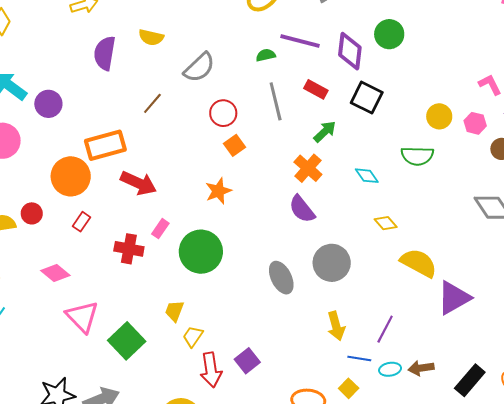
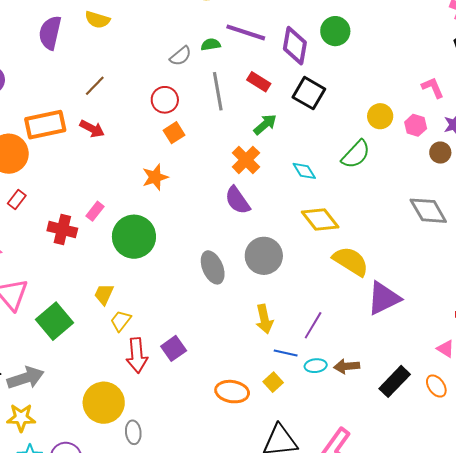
gray semicircle: (199, 68) -> (181, 56), moved, size x0.7
green semicircle: (417, 156) -> (356, 154), turned -52
red arrow: (139, 183) -> (92, 129), moved, size x0.7
yellow diamond: (386, 223) -> (320, 219), size x1.6

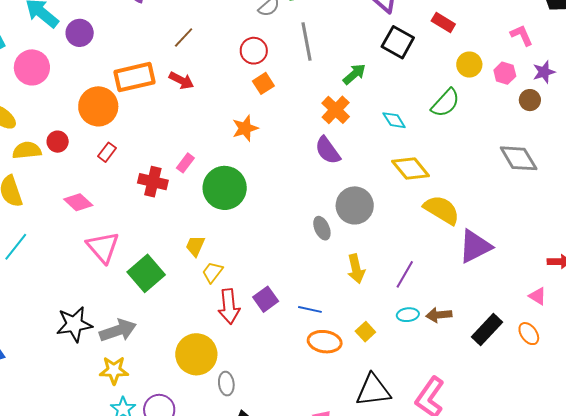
red rectangle: (259, 82) -> (443, 22), moved
gray ellipse: (213, 267) -> (322, 228), moved, size x0.7
blue line: (286, 353) -> (310, 309), moved

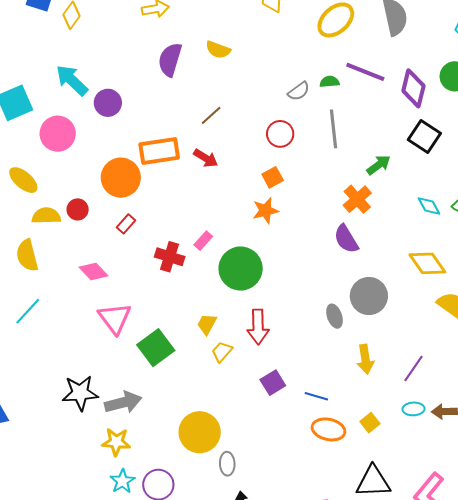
orange square: (263, 83) -> (273, 177), moved
cyan diamond: (394, 120) -> (429, 206), moved
red arrow: (229, 307) -> (258, 327), moved

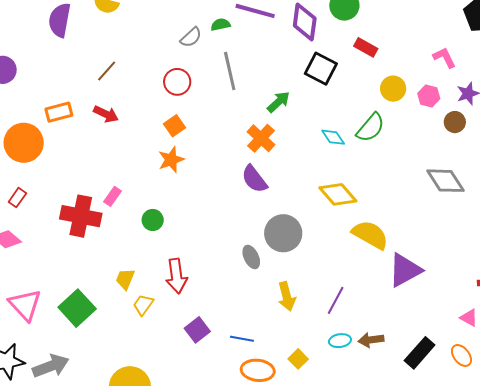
orange rectangle: (159, 151) -> (59, 112), size x0.7
red rectangle: (126, 224) -> (17, 198), moved
red cross: (170, 257) -> (81, 216), size x1.4
green circle: (241, 269) -> (153, 220), size x0.5
pink triangle: (115, 318) -> (25, 305), moved

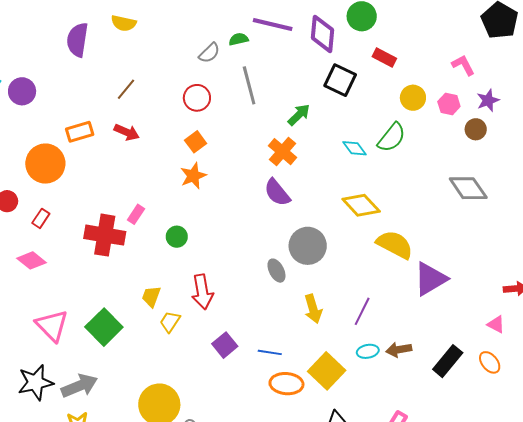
yellow square: (298, 359) -> (327, 371), size x1.8

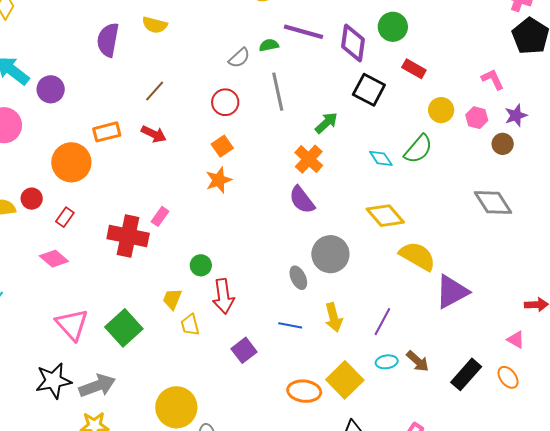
green circle: (177, 237) -> (201, 265), moved
yellow trapezoid: (170, 322) -> (190, 325), turned -50
brown arrow: (399, 350) -> (418, 361), turned -130
blue line: (270, 352) -> (290, 325), moved

